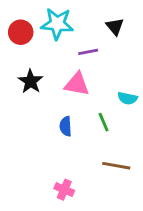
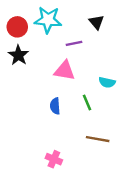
black star: (31, 81) -> (18, 55), moved

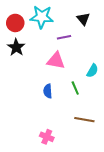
cyan semicircle: (107, 82) -> (92, 71), turned -72

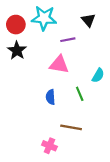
brown line: (84, 120) -> (71, 127), moved

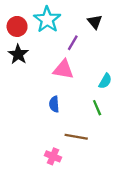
cyan star: (44, 18) -> (47, 20), turned 30
purple line: (68, 40) -> (73, 43), turned -48
green line: (80, 94) -> (97, 108), moved

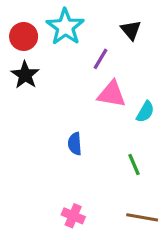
pink triangle: (63, 69) -> (112, 94), moved
green line: (97, 108) -> (134, 165), moved
brown line: (76, 137) -> (142, 217), moved

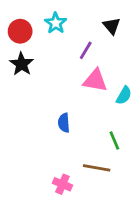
cyan star: (65, 27) -> (56, 23), size x0.7
brown line: (142, 217) -> (97, 168), moved

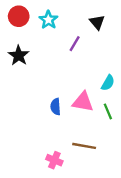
red circle: (20, 31) -> (19, 16), moved
pink triangle: (95, 80) -> (83, 102), moved
green line: (114, 141) -> (108, 111), moved

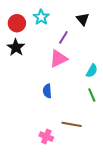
red circle: (19, 16) -> (17, 23), moved
pink triangle: (83, 102) -> (58, 59), moved, turned -36

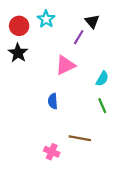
purple line: (63, 37) -> (79, 37), moved

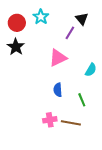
blue semicircle: (53, 101) -> (58, 90), moved
green line: (102, 106) -> (82, 100), moved
pink cross: (52, 152) -> (50, 120), moved, turned -32

